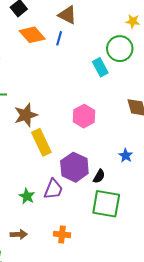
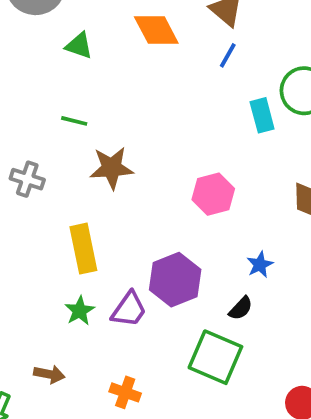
blue line: (59, 38) -> (228, 55), moved
yellow rectangle: (41, 142) -> (83, 249), moved
blue star: (126, 156) -> (260, 265), moved
black semicircle: (99, 176) -> (241, 308), moved

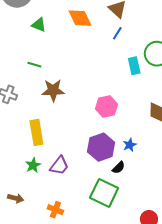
purple hexagon: (175, 280) -> (101, 147), moved

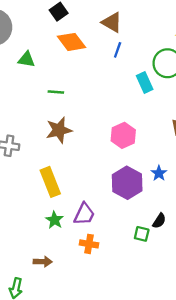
green line: (34, 65) -> (56, 92), moved
black semicircle: (119, 168) -> (159, 221), moved
green square: (104, 193) -> (142, 234), size x0.5
orange cross: (55, 210) -> (89, 244), moved

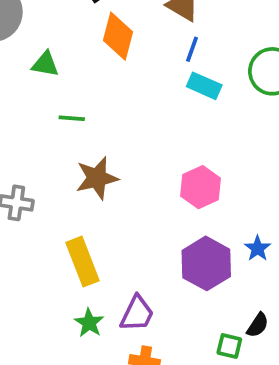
orange diamond: (72, 42) -> (118, 36), turned 52
cyan rectangle: (145, 83) -> (204, 86), moved, turned -42
green line: (56, 92) -> (72, 118), moved

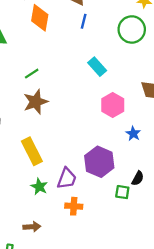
cyan rectangle: (204, 86) -> (97, 67), moved, turned 30
green line: (72, 118) -> (32, 74), moved, turned -32
pink hexagon: (201, 187) -> (113, 105), moved
purple hexagon: (206, 263) -> (99, 162), moved

